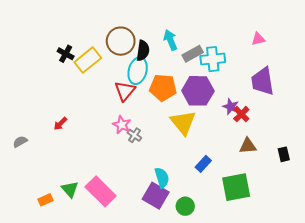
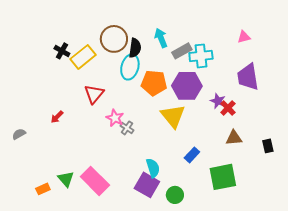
red triangle: (125, 91) -> (94, 94), moved

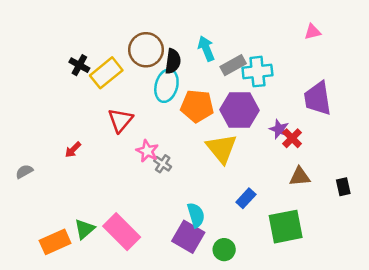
pink triangle: (244, 37) -> (313, 32), moved
green triangle: (66, 179) -> (84, 229), turned 30
orange rectangle: (43, 189) -> (55, 242), size x1.6

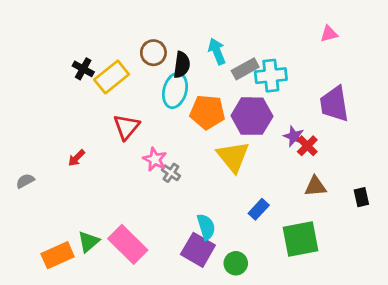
brown circle: (146, 50) -> (153, 53), size x0.7

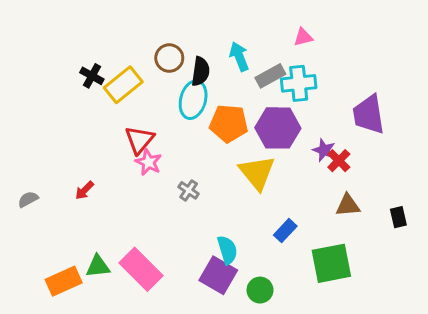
pink triangle: (329, 34) -> (303, 37), moved
red arrow: (76, 158) -> (84, 190), moved
pink star: (155, 159) -> (148, 162), moved
green triangle: (89, 242) -> (98, 266), turned 35

